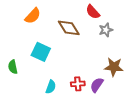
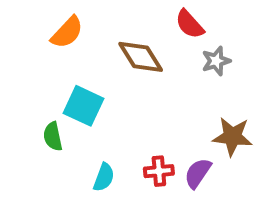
green semicircle: (13, 67) -> (53, 136), moved

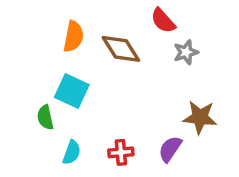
orange semicircle: (67, 32) -> (73, 36), moved, turned -32
red cross: (159, 171) -> (121, 152), moved
cyan semicircle: (104, 177) -> (72, 152), moved

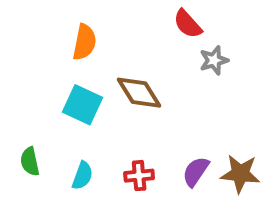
brown diamond: (121, 49) -> (139, 93), moved
green semicircle: (45, 117) -> (30, 161), moved
brown star: (200, 117) -> (240, 174), moved

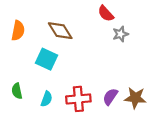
orange semicircle: (84, 42) -> (18, 31), moved
brown diamond: (139, 93) -> (60, 31), moved
red cross: (139, 176) -> (78, 99), size x1.5

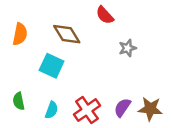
red semicircle: (106, 14) -> (105, 15), moved
gray star: (121, 34) -> (127, 48), moved
red cross: (78, 99) -> (87, 110), turned -30

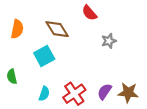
cyan square: (52, 66) -> (44, 56), turned 36
green semicircle: (19, 101) -> (12, 76), moved

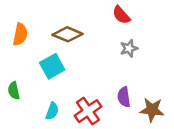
red semicircle: (89, 13) -> (121, 15), moved
brown diamond: (57, 29) -> (68, 34), turned -35
purple semicircle: (105, 92) -> (124, 97), moved, turned -42

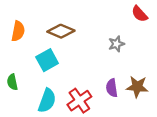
red semicircle: (121, 15) -> (140, 14), moved
brown star: (152, 110) -> (137, 87), moved
cyan semicircle: (52, 111) -> (47, 101), size x1.5

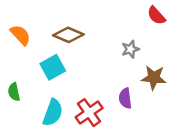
orange semicircle: (18, 31) -> (20, 35), turned -54
brown star: (137, 87) -> (154, 78), moved

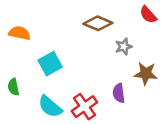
orange semicircle: (20, 35) -> (20, 33), turned -35
brown diamond: (68, 35) -> (98, 23), moved
cyan semicircle: (53, 113) -> (50, 107), turned 110

